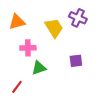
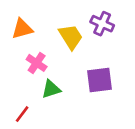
pink cross: (28, 48) -> (37, 63), turned 35
purple square: (76, 61) -> (100, 80), size x1.5

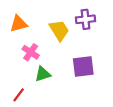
purple cross: (102, 24) -> (85, 19), turned -30

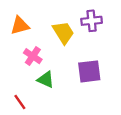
green triangle: (43, 74) -> (46, 80), turned 42
red line: (19, 95) -> (20, 102), turned -72

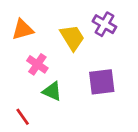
purple cross: (92, 21) -> (104, 24), turned 36

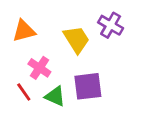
purple square: (102, 82) -> (88, 86), moved
red line: (23, 117) -> (24, 92), moved

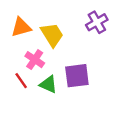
purple cross: (111, 25) -> (97, 22), turned 30
yellow trapezoid: (76, 39) -> (52, 35), moved

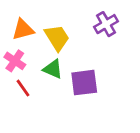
pink cross: (35, 60) -> (15, 61), moved
green triangle: (48, 84) -> (53, 69), moved

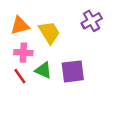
pink cross: (15, 61) -> (23, 53), moved, turned -30
green triangle: (53, 69) -> (43, 70), moved

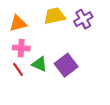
yellow trapezoid: (49, 33) -> (54, 16), moved, turned -70
purple square: (73, 71) -> (66, 65), turned -30

